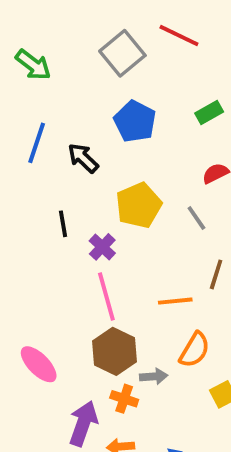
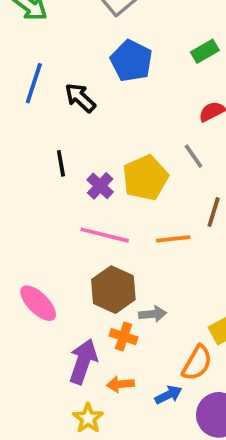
yellow pentagon: (139, 205) -> (145, 178), moved
pink line: (106, 296) -> (105, 235), turned -60
orange semicircle: (195, 350) -> (197, 363), moved

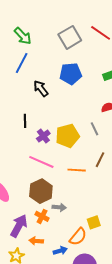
blue pentagon: (131, 61) -> (71, 74), turned 30
blue line: (34, 83) -> (22, 63), moved

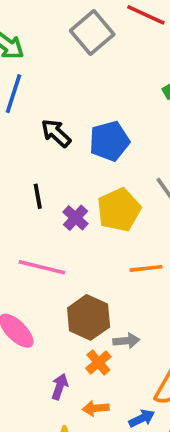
blue pentagon: (71, 74) -> (109, 141), moved
pink line: (41, 162) -> (42, 267), moved
orange cross: (42, 216) -> (98, 362), turned 32
purple arrow: (19, 226) -> (60, 387), size x0.6

